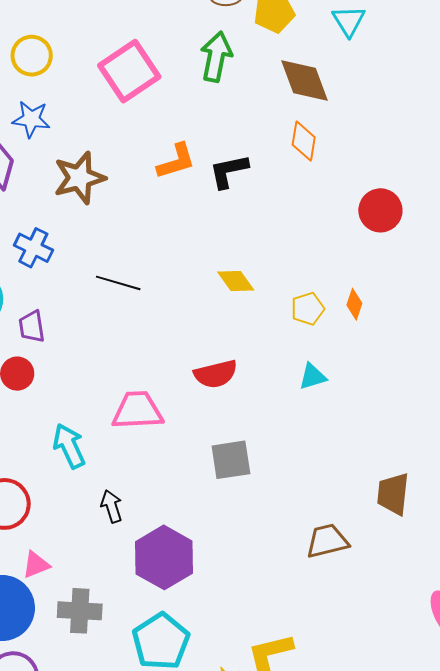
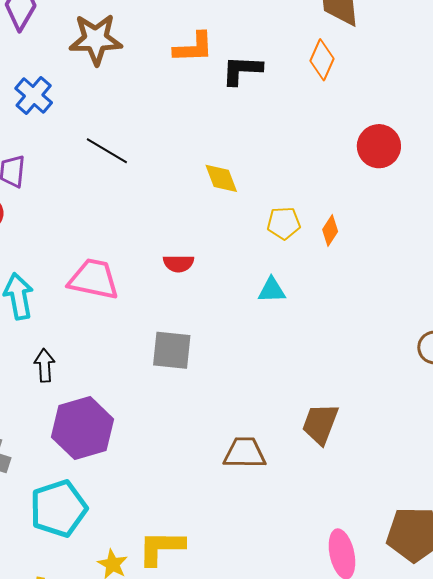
red semicircle: (216, 374) -> (178, 263), size x0.7

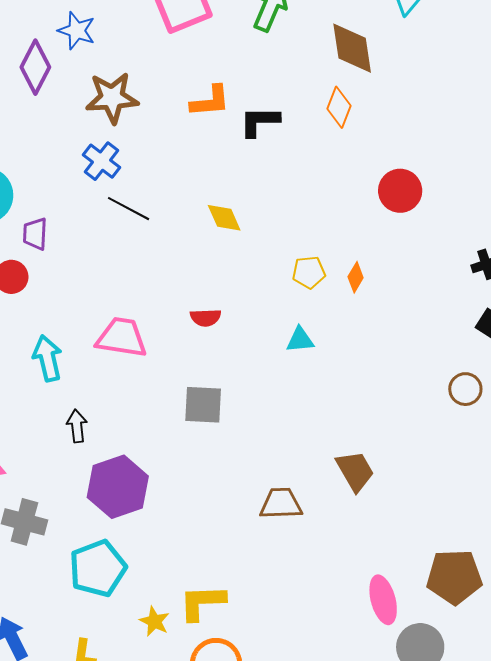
blue cross: (34, 95) -> (102, 161), moved
yellow diamond: (221, 178) -> (224, 218), moved
brown trapezoid: (320, 424) -> (355, 471), turned 132

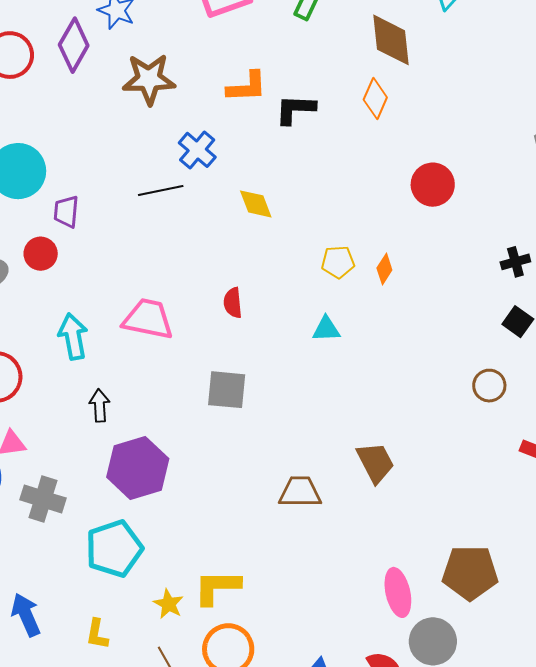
blue cross: (102, 161) -> (197, 150), moved
black line: (129, 209) -> (161, 191), turned -42
red semicircle: (206, 318) -> (233, 303), turned 84

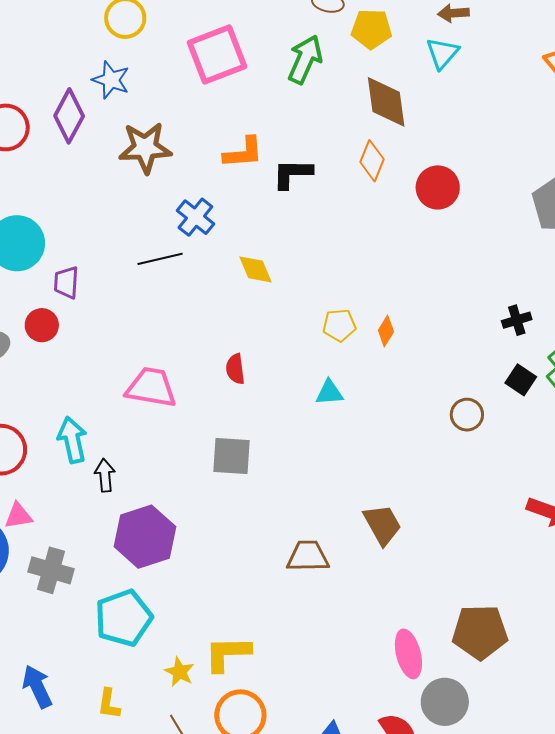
red circle: (433, 185) -> (438, 187), moved
cyan arrow: (73, 337) -> (72, 440), moved
brown circle: (489, 386) -> (467, 415), moved

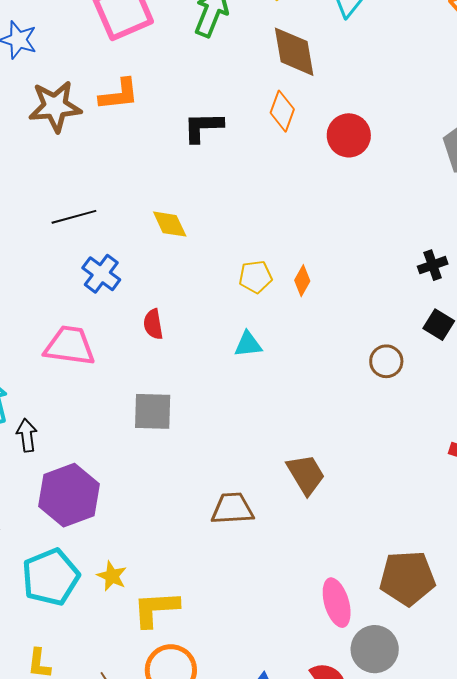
orange L-shape: (243, 153) -> (119, 94), moved
blue cross: (195, 217) -> (101, 274), moved
yellow star: (179, 672) -> (112, 576), moved

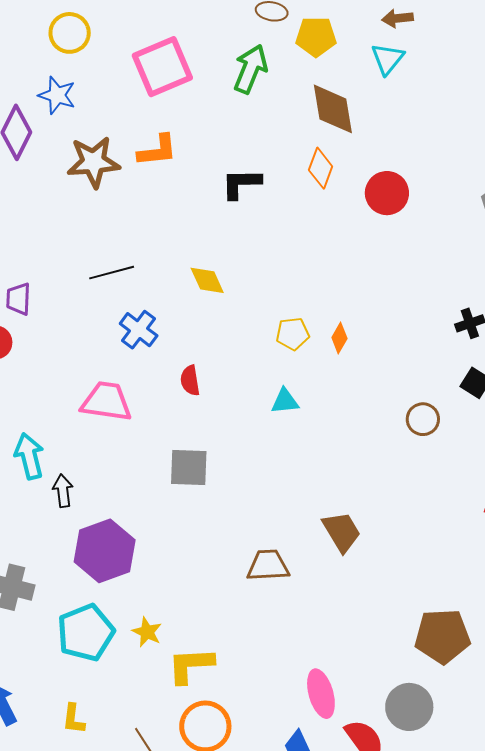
pink ellipse: (337, 603) -> (321, 694), moved

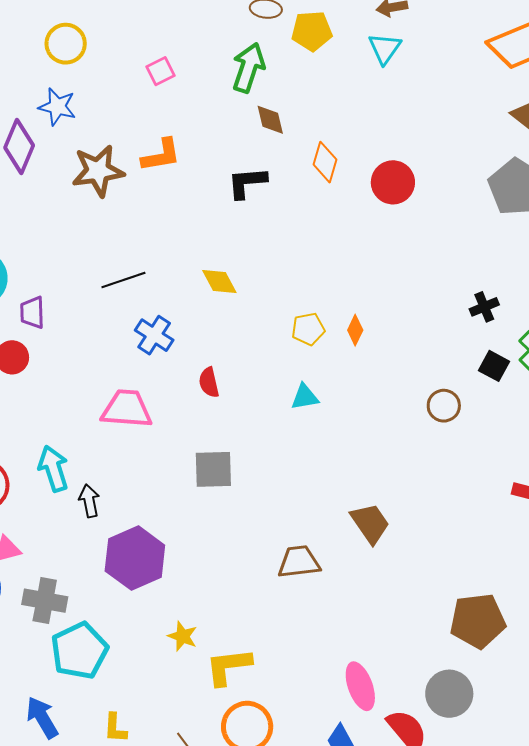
pink square: (162, 67) -> (161, 71), size x0.5
brown diamond: (333, 109) -> (270, 120), moved, size x0.6
cyan pentagon: (86, 633) -> (79, 651), moved

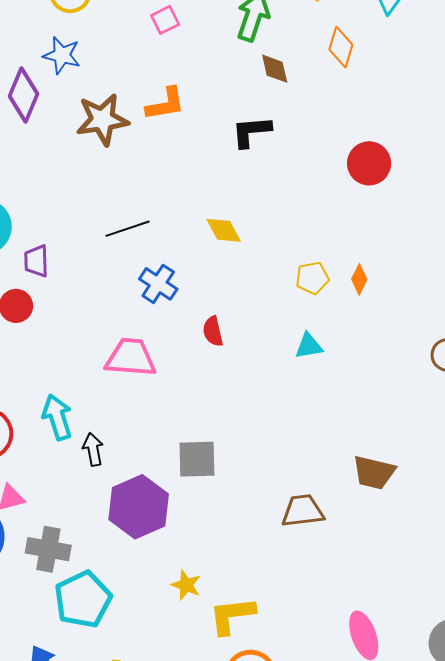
orange diamond: (325, 162) -> (341, 47), moved
red circle: (393, 182) -> (369, 163), moved
gray square: (213, 469) -> (197, 459), moved
brown trapezoid: (370, 523) -> (374, 472), turned 138

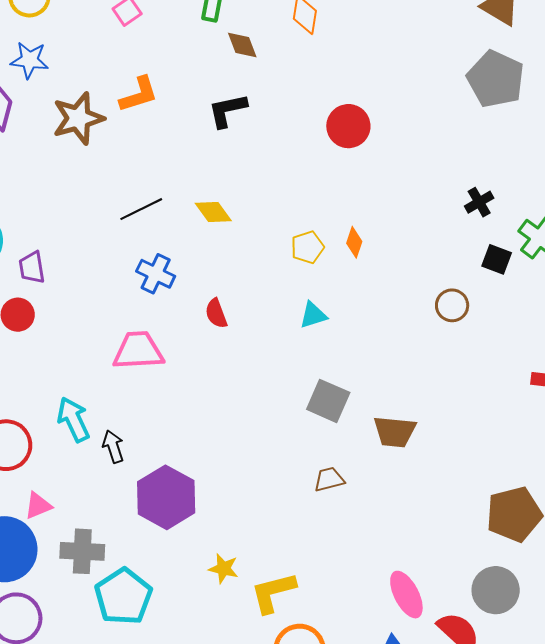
black line: (128, 229) -> (141, 209), moved
gray square: (197, 459) -> (328, 401), moved, turned 33
brown trapezoid: (303, 511) -> (329, 479), size x0.7

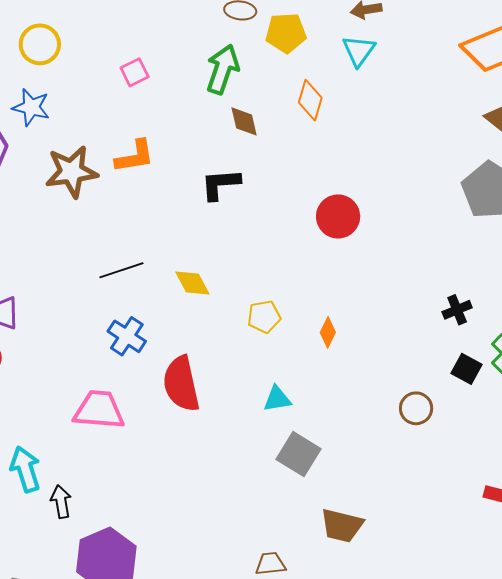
yellow pentagon: (307, 247) -> (264, 317), moved
red semicircle: (216, 313) -> (181, 384), size x1.8
gray square: (328, 401) -> (299, 454), moved

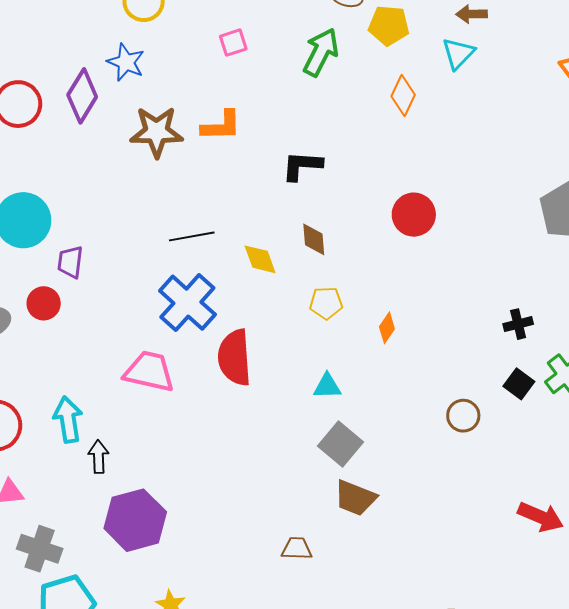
brown diamond: (244, 121) -> (314, 239), moved
blue cross: (127, 336) -> (187, 303), size x1.5
brown trapezoid: (342, 526) -> (355, 498), moved

